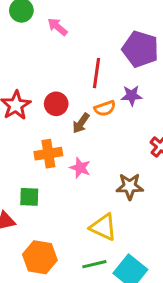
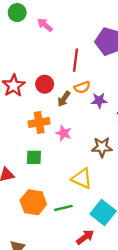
purple star: (132, 96) -> (99, 100), moved
green square: (29, 197) -> (34, 157), moved
green line: (94, 264) -> (63, 208), moved

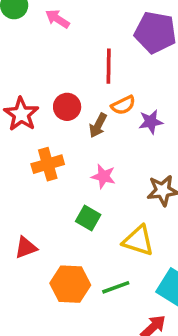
orange cross: (39, 123) -> (48, 164), moved
green square: (34, 157) -> (88, 218), moved, turned 35

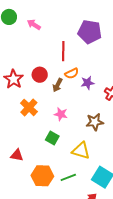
orange cross: (48, 164) -> (29, 107), turned -30
red triangle: (26, 248) -> (17, 155), turned 32

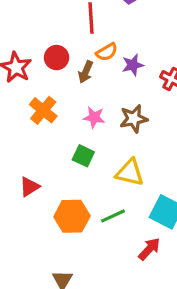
brown star: (95, 122) -> (134, 119), moved
red triangle: (17, 155) -> (29, 187), turned -40

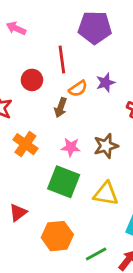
red circle: (57, 58) -> (32, 80), moved
purple star: (133, 65) -> (105, 83), moved
green square: (83, 156) -> (64, 182), size x1.6
green line: (113, 216) -> (96, 254), moved

